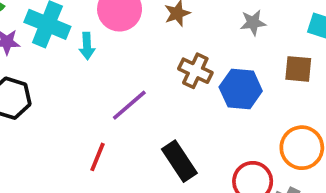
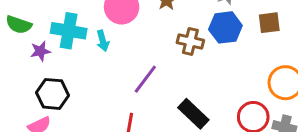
blue hexagon: (241, 89) -> (225, 27), moved

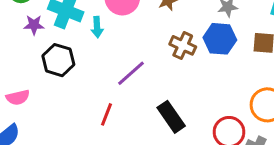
black hexagon: (52, 94) -> (58, 60), moved

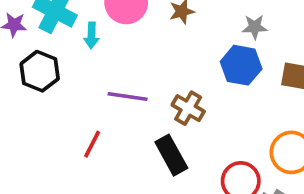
brown cross: (183, 45) -> (188, 108), moved
purple line: (131, 73) -> (128, 96), turned 44

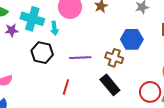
blue hexagon: (241, 65) -> (132, 39), moved
black hexagon: (40, 71) -> (42, 53), moved

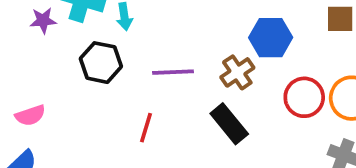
brown cross: (114, 58) -> (237, 72), turned 36
red circle: (150, 92) -> (304, 97), moved

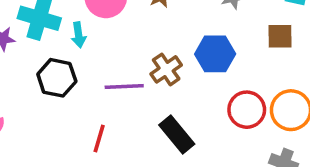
brown cross: (237, 72) -> (166, 69), moved

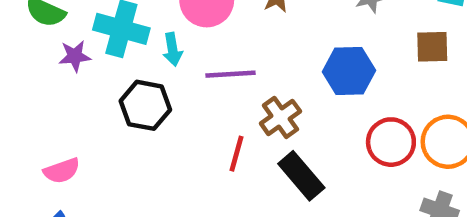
brown cross: (166, 69) -> (280, 117), moved
purple line: (124, 87) -> (231, 74), moved
red line: (99, 138) -> (236, 154), moved

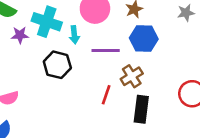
blue hexagon: (349, 71) -> (144, 39), moved
black rectangle: (301, 176) -> (141, 109), turned 44

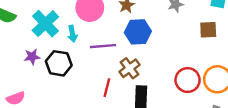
cyan cross: (47, 22) -> (45, 24), turned 32
purple star: (20, 35) -> (32, 57), moved

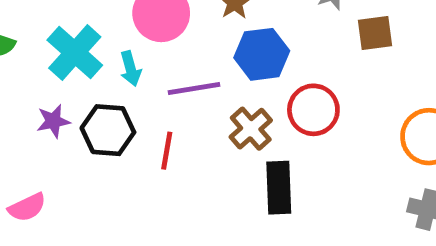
brown square: (208, 30) -> (375, 33), moved
red circle: (188, 80) -> (313, 110), moved
red line: (107, 88) -> (167, 151), moved

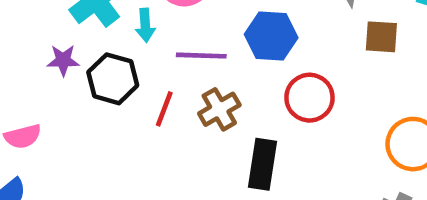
brown cross: (251, 129) -> (219, 109), moved

